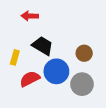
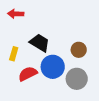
red arrow: (30, 16) -> (16, 14), moved

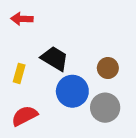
red semicircle: (28, 74) -> (25, 116), moved

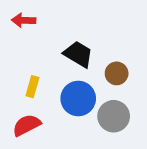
black trapezoid: (55, 58) -> (78, 54), moved
yellow rectangle: (19, 73) -> (32, 87), moved

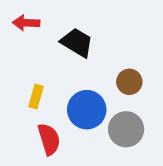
black trapezoid: (78, 54) -> (77, 42), moved
red semicircle: (27, 125) -> (49, 139), moved, turned 100

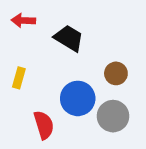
yellow rectangle: (36, 97) -> (19, 78), moved

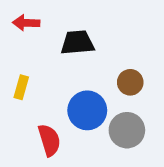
black trapezoid: (69, 38) -> (77, 43), turned -36

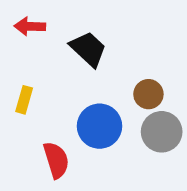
black trapezoid: (77, 43) -> (88, 49), turned 48
gray circle: (127, 130) -> (162, 132), moved

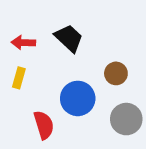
red arrow: (30, 26) -> (23, 43), moved
gray circle: (162, 132) -> (126, 119), moved

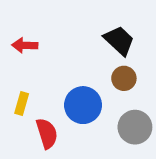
black trapezoid: (69, 38) -> (119, 41), moved
yellow rectangle: (19, 78) -> (22, 104), moved

